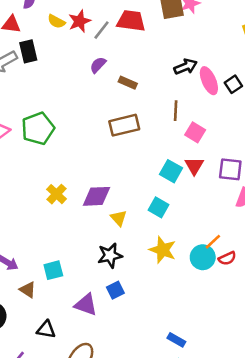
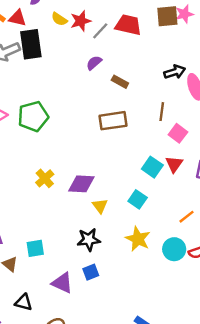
black rectangle: (28, 51) -> (31, 44), size x1.4
orange line: (213, 242) -> (186, 217), moved

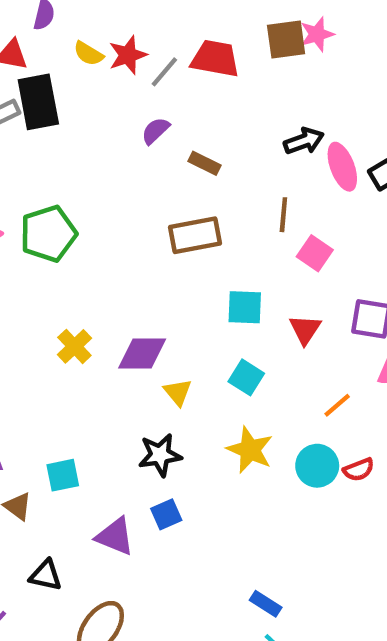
red triangle: (174, 164) -> (305, 329), moved
cyan square: (152, 167) -> (245, 307), moved, turned -30

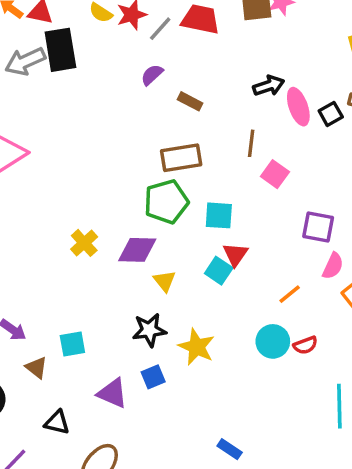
green pentagon: (48, 234) -> (166, 202), moved
red triangle: (305, 329) -> (235, 254), moved
yellow star: (250, 450) -> (197, 347), moved

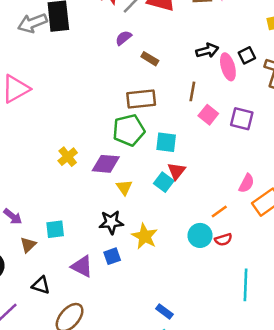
black square: (331, 114) -> (247, 55), moved
purple square: (318, 227) -> (242, 119), moved
orange line: (290, 294) -> (219, 211), moved
brown triangle: (36, 368) -> (28, 245), turned 35

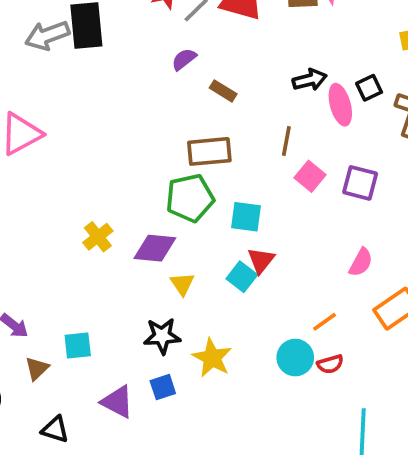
pink semicircle: (246, 183) -> (361, 262), moved

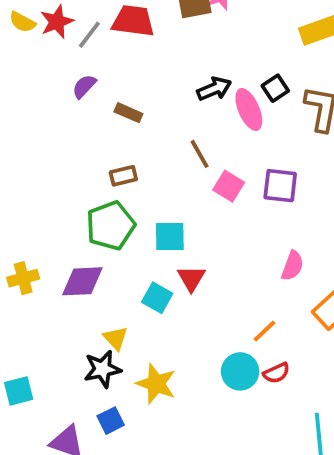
brown line: (286, 141) -> (200, 154), turned -32
brown rectangle: (209, 151) -> (123, 176), size x0.6
yellow cross: (98, 237) -> (23, 278), turned 32
cyan square: (242, 277) -> (157, 298), moved
yellow triangle: (182, 284) -> (116, 338), moved

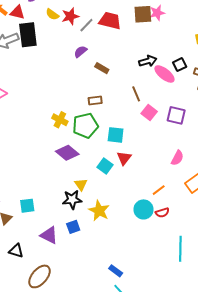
pink ellipse: (249, 109) -> (164, 74), turned -35
yellow cross: (23, 278) -> (60, 120), moved, turned 35
purple diamond: (82, 281) -> (67, 153), turned 35

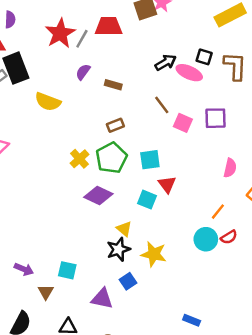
yellow semicircle: (52, 14) -> (48, 102), moved, size x1.5
red star: (70, 16) -> (60, 33), size x1.4
black square: (180, 65) -> (204, 57), turned -32
yellow cross: (60, 120) -> (79, 159), turned 35
cyan square: (27, 206) -> (67, 270), turned 35

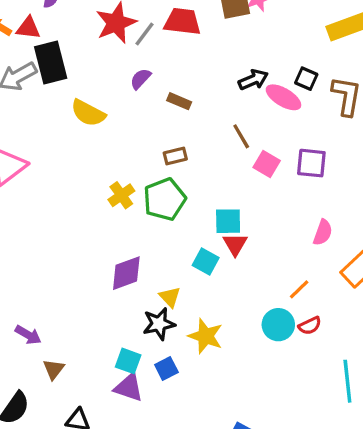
cyan square: (150, 160) -> (228, 221), moved
purple diamond: (98, 196) -> (126, 273), moved, turned -52
cyan square: (67, 270) -> (128, 361), moved

